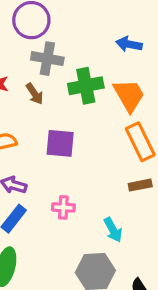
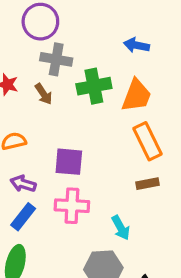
orange trapezoid: (129, 95) -> (136, 96), turned 51
purple square: (60, 143) -> (69, 162), moved
pink cross: (63, 207) -> (72, 206), size x1.5

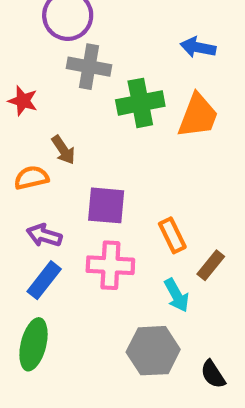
brown arrow: (44, 94) -> (63, 150), moved
orange rectangle: (147, 141) -> (172, 235), moved, size x0.7
brown rectangle: (147, 184) -> (211, 265), moved, turned -40

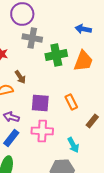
orange rectangle: (172, 235) -> (71, 102), moved
brown rectangle: (211, 265) -> (92, 121), moved

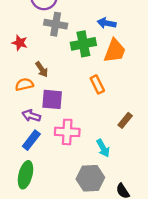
blue arrow: (83, 29) -> (107, 23), moved
orange rectangle: (71, 102) -> (97, 84), moved
purple square: (40, 103) -> (52, 99), moved

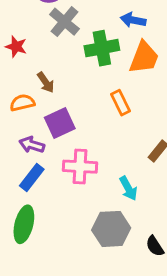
gray cross: (56, 24) -> (64, 22), turned 30
purple square: (52, 99) -> (60, 123), turned -30

